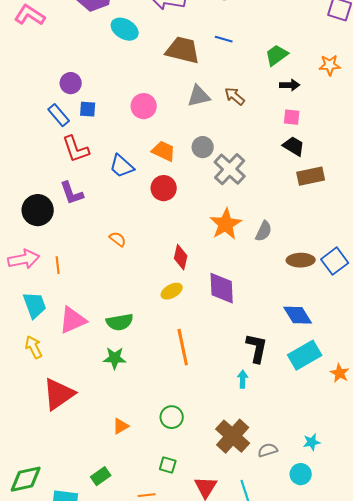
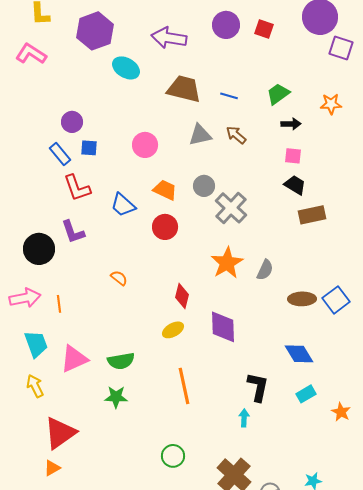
blue line: (224, 39) -> (229, 96), moved
cyan rectangle: (305, 355) -> (306, 394), size x0.6
orange triangle: (121, 426) -> (52, 468), moved

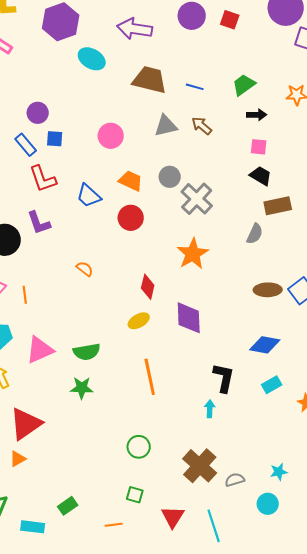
gray semicircle: (265, 270) -> (255, 234), moved
blue diamond: (299, 354) -> (265, 345), turned -48

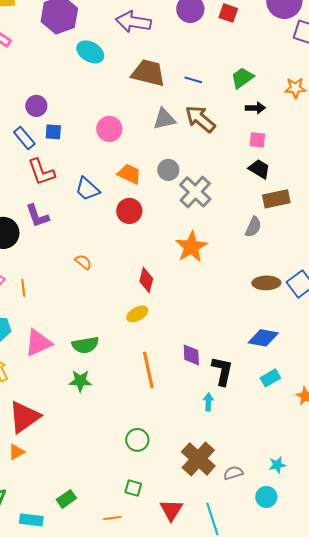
brown arrow: (202, 126) -> (200, 119), size x1.5
purple diamond: (189, 318) -> (191, 355), moved, size x0.7

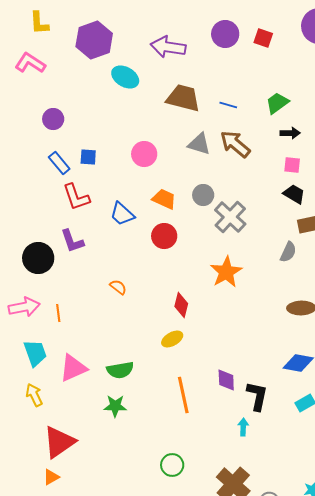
purple circle: (36, 106) -> (53, 119), moved
gray triangle: (164, 119) -> (199, 144), turned 30

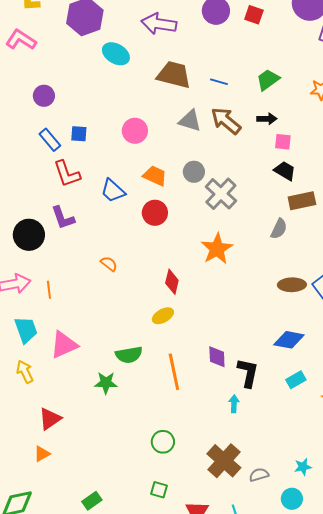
black arrow: (290, 133) -> (267, 119), moved
green semicircle: (120, 370) -> (129, 355), moved
red triangle: (59, 442) -> (50, 419), size x0.7

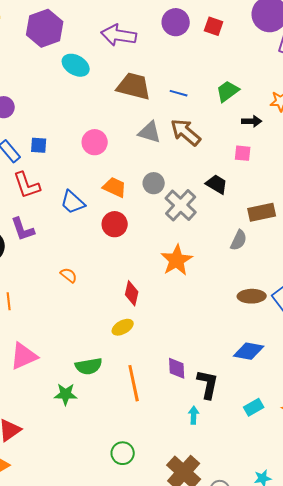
black arrow: (267, 119) -> (252, 121), moved
black trapezoid: (285, 171) -> (217, 184), moved
cyan rectangle: (296, 380) -> (254, 407), moved

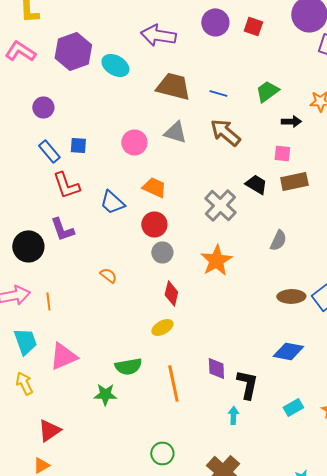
purple hexagon: (45, 28) -> (73, 51), moved
gray triangle: (150, 132) -> (175, 132), moved
gray circle: (154, 183) -> (162, 252), moved
brown rectangle: (262, 212) -> (294, 181), moved

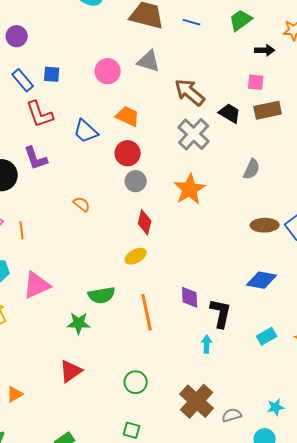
brown arrow: (225, 132) -> (190, 92), moved
red triangle: (49, 430) -> (71, 371), moved

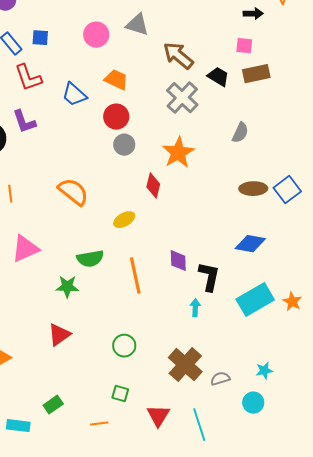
orange semicircle: (82, 204) -> (73, 192), moved, size x1.8
red diamond: (145, 222) -> (153, 186), moved
cyan rectangle: (267, 336) -> (255, 300), size x1.8

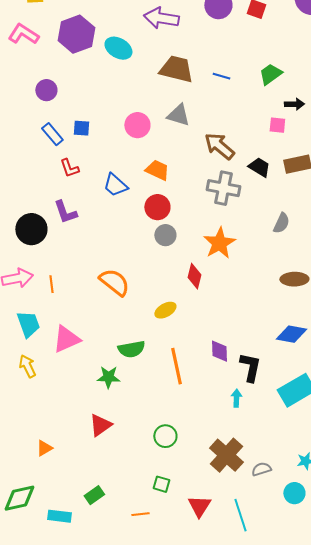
pink square: (244, 46) -> (277, 125), moved
red L-shape: (28, 78) -> (69, 168), size x0.7
gray cross: (182, 98) -> (223, 188), turned -32

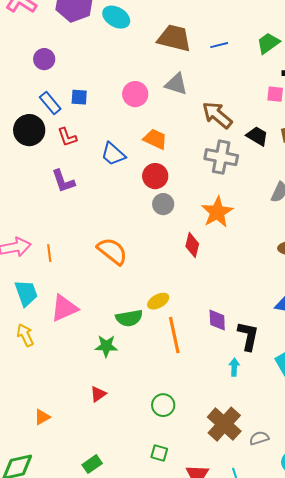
blue line: (221, 76) -> (219, 45), turned -30
black circle: (31, 229) -> (29, 130), moved
yellow ellipse: (165, 310) -> (158, 301), moved
red triangle: (100, 425) -> (98, 394), size x0.7

